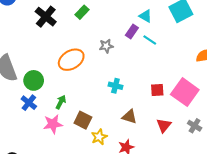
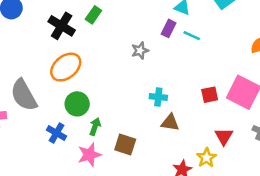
green rectangle: (82, 12) -> (93, 15), moved
orange ellipse: (71, 60) -> (66, 67), moved
green circle: (34, 80) -> (77, 104), moved
brown triangle: (129, 117) -> (170, 123), moved
yellow star: (99, 137) -> (207, 158), moved

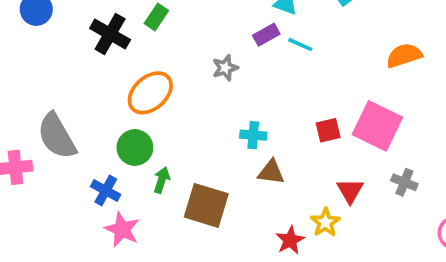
purple rectangle: (169, 28) -> (266, 35), turned 36
orange ellipse: (66, 67) -> (150, 93), moved
brown square: (125, 145) -> (206, 205), size x1.4
pink star: (89, 155) -> (122, 229), moved, turned -30

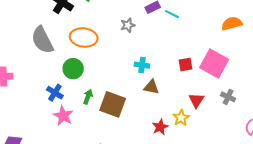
orange ellipse: (150, 93) -> (84, 37), turned 45
gray semicircle: (57, 136) -> (42, 40), moved
green arrow: (162, 180) -> (88, 97), moved

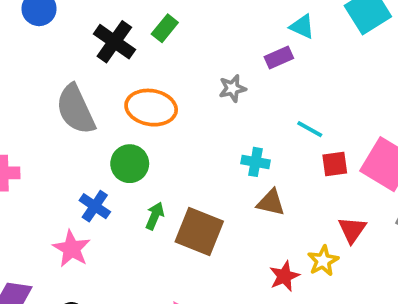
cyan line: (172, 14) -> (310, 129), moved
pink star: (63, 116) -> (71, 249), moved

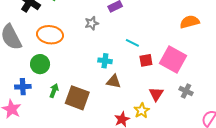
blue cross: (95, 206) -> (23, 87), turned -35

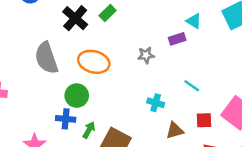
red square: (146, 60) -> (204, 120), moved
brown triangle: (114, 82) -> (175, 131), moved, turned -35
blue cross: (23, 87) -> (66, 119), moved

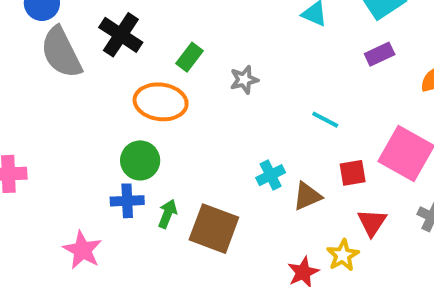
green rectangle: (108, 13) -> (189, 57), moved
purple rectangle: (177, 39) -> (380, 54), moved
gray semicircle: (46, 58) -> (61, 52), moved
cyan cross: (156, 103) -> (271, 175), moved, turned -35

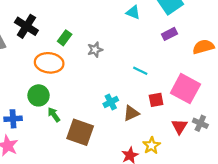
blue cross: (127, 201) -> (13, 119), moved
green arrow: (168, 214) -> (54, 115), moved, turned -56
red triangle: (372, 222) -> (179, 126), moved

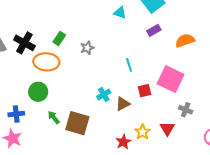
black cross: (26, 26) -> (24, 43), moved
cyan line: (140, 71) -> (129, 65), turned 48
green arrow: (54, 115) -> (54, 117), moved
red triangle: (179, 126) -> (167, 129), moved

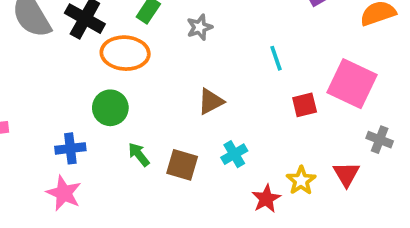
cyan cross: (104, 95) -> (234, 154), moved
brown triangle: (123, 104) -> (211, 101), moved
brown square: (77, 123) -> (182, 165), size x0.7

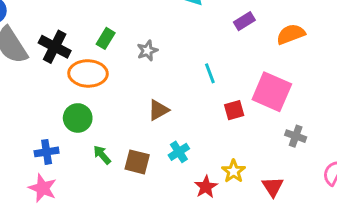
red triangle: (346, 174) -> (273, 187), moved

